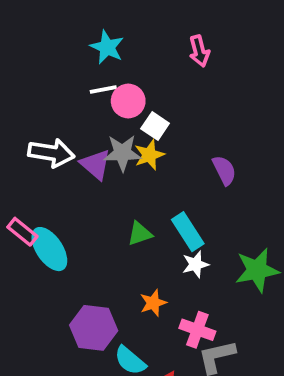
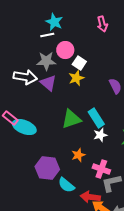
white line: (103, 89) -> (47, 35), moved
gray star: (122, 153) -> (46, 61), moved
green triangle: (140, 234) -> (71, 119), size x1.5
cyan ellipse: (49, 249) -> (24, 127), turned -35

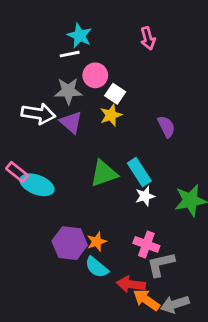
orange star: (78, 155) -> (97, 242), moved

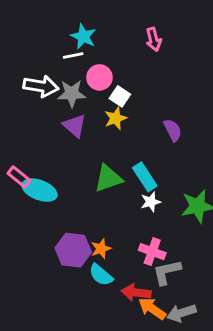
white arrow: (38, 114) -> (41, 86), moved

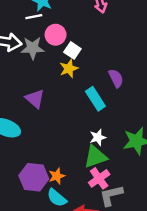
purple triangle: (75, 126) -> (35, 99), moved
cyan rectangle: (145, 177) -> (95, 99), moved
green triangle: (108, 178) -> (95, 157), moved
pink cross: (152, 252) -> (99, 178), turned 35

